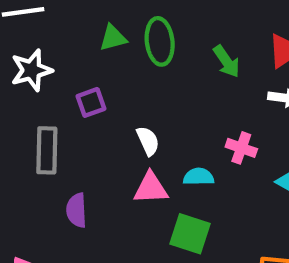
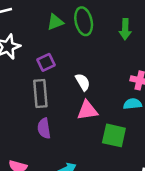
green arrow: (226, 61) -> (125, 29), turned 42
gray rectangle: (47, 150) -> (40, 94), moved
cyan semicircle: (199, 177) -> (132, 104), moved

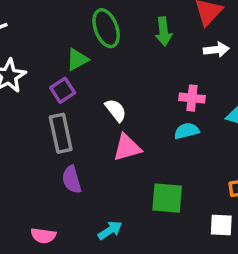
green triangle: (55, 22) -> (77, 59), moved
green square: (114, 135) -> (167, 198), moved

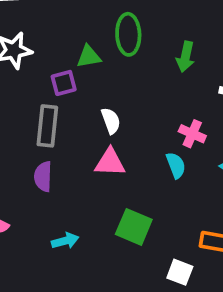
cyan semicircle: (187, 131) -> (176, 165), turned 65

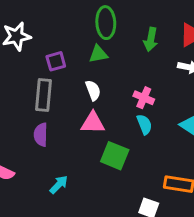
green triangle: (89, 57) -> (98, 54), moved
pink cross: (192, 134) -> (144, 98), moved
green square: (134, 227) -> (115, 156), moved
cyan arrow: (65, 241) -> (59, 185), turned -30

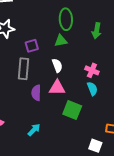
purple semicircle: (41, 135) -> (36, 93), moved

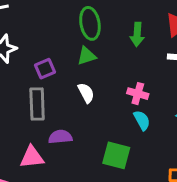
pink triangle: (57, 88) -> (32, 157), moved
purple semicircle: (36, 93) -> (60, 137), turned 91

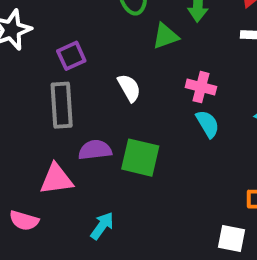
green triangle: (87, 56) -> (165, 36), moved
green square: (116, 155) -> (140, 158), moved

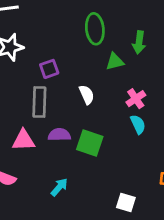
pink cross: (201, 87) -> (136, 99), turned 36
pink triangle: (56, 179) -> (24, 140), moved
white square: (232, 239) -> (126, 202), moved

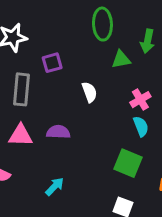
gray rectangle: (39, 102) -> (21, 89), moved
green square: (90, 143) -> (128, 163), moved

